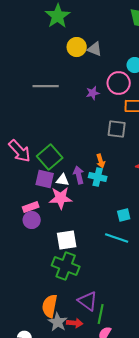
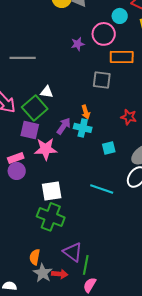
gray line: (46, 86) -> (23, 58), moved
purple arrow: (79, 175) -> (64, 126), turned 48
white triangle: (63, 180) -> (47, 92), moved
cyan square: (124, 215) -> (109, 148), moved
orange semicircle: (50, 306) -> (35, 257), size x0.7

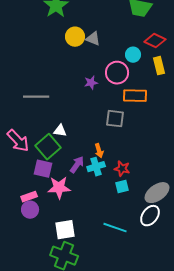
red star: (129, 117) -> (122, 169), moved
cyan cross: (83, 128) -> (96, 167), turned -30

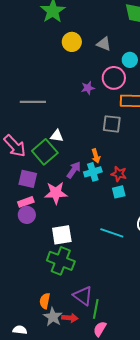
gray triangle: (93, 39) -> (104, 44), moved
purple square: (43, 169) -> (28, 179), moved

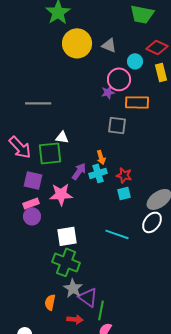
yellow circle: (72, 42) -> (77, 43), size x1.5
purple star: (88, 88) -> (108, 92), moved
green square: (45, 152) -> (50, 153), turned 35
gray star: (53, 317) -> (73, 288), moved

